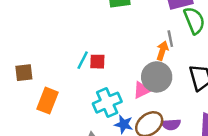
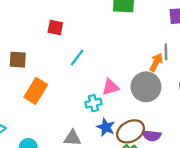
red square: (97, 62) -> (55, 28), moved
pink triangle: (142, 90) -> (110, 87), moved
cyan cross: (107, 103) -> (93, 103), size x0.6

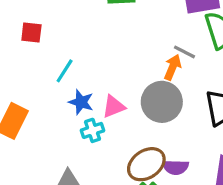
gray line: (166, 52) -> (185, 52), turned -56
blue star: (106, 127) -> (81, 102), moved

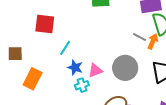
red square: (31, 33) -> (45, 24), size x1.5
orange arrow: (173, 67) -> (153, 41), moved

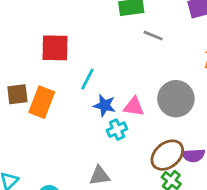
gray line: (140, 37) -> (153, 36), moved
pink triangle: (95, 70) -> (134, 107), turned 35
orange rectangle: (33, 79) -> (42, 102), moved

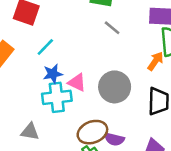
blue star: (105, 105) -> (53, 74), turned 30
cyan cross: (117, 130) -> (57, 97), size x1.6

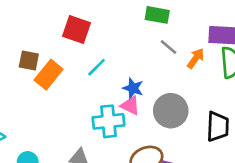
orange arrow: (156, 61) -> (196, 58), moved
blue star: (53, 74) -> (133, 88), moved, turned 30

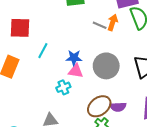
gray line: (169, 47) -> (100, 25), moved
cyan cross: (109, 121) -> (63, 87), size x0.6

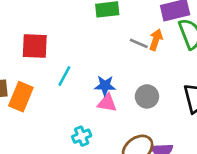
gray circle: (106, 66) -> (147, 96), size x0.7
cyan cross: (63, 87) -> (82, 136), moved

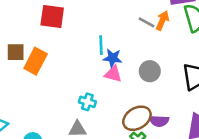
cyan line: (64, 76) -> (101, 45), moved, turned -36
cyan cross: (82, 136) -> (87, 102), turned 35

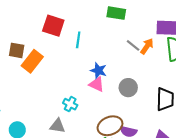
cyan line: (101, 45) -> (78, 40), moved

